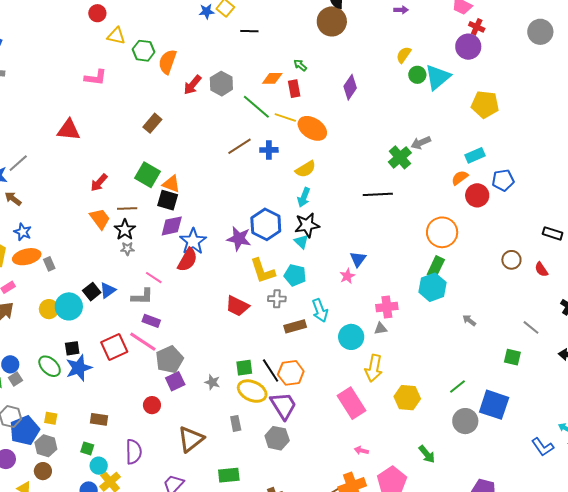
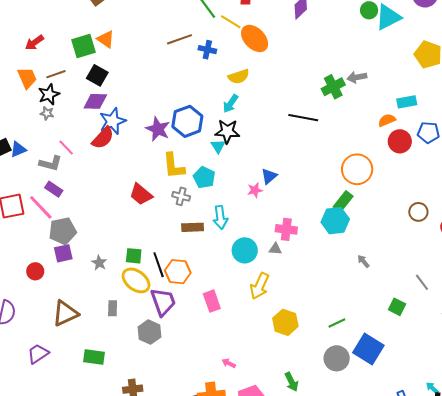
green square: (147, 175) -> (83, 46), turned 30
orange triangle: (171, 184) -> (106, 39), moved
brown line: (127, 208) -> (56, 74), turned -30
pink rectangle: (351, 403) -> (212, 301), moved, size x0.7

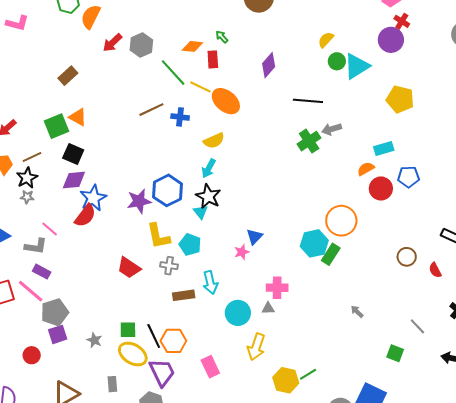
black line: (303, 118) -> (308, 101), moved
purple star: (158, 129) -> (139, 201), turned -30
black star: (227, 131) -> (208, 196), turned 30
cyan hexagon: (335, 221) -> (314, 243), moved
green line: (337, 323) -> (308, 374), moved

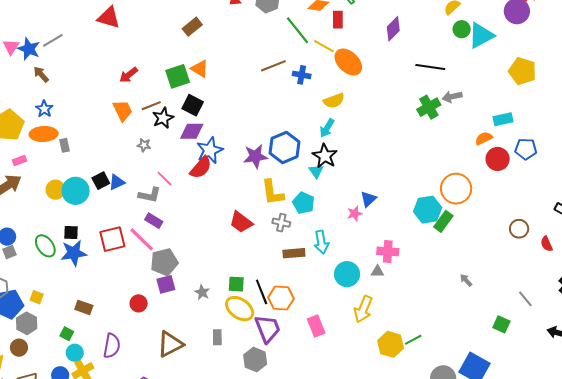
black star: (27, 178) -> (163, 118), moved

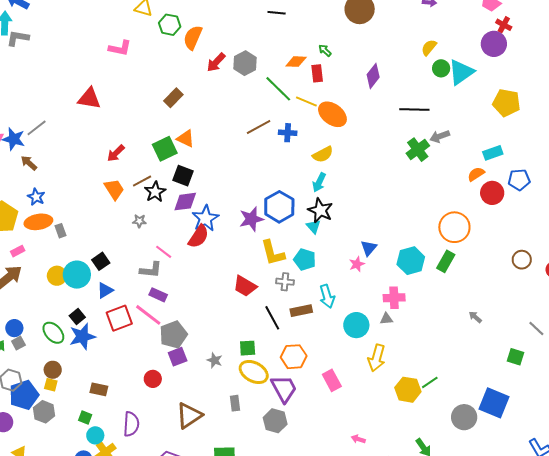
blue triangle: (117, 182) -> (105, 290), moved
cyan hexagon: (428, 210) -> (411, 261), moved
black square: (71, 233) -> (77, 317), turned -35
black line: (262, 292) -> (272, 318), moved
brown circle: (19, 348) -> (53, 370), moved

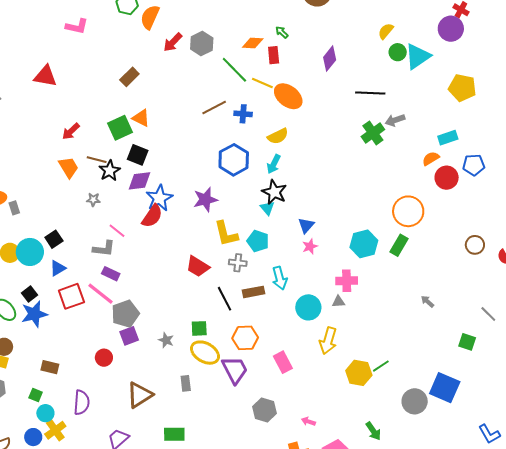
brown line: (142, 181) -> (97, 160), turned 42
blue hexagon: (279, 207) -> (234, 160), moved
blue triangle: (369, 248) -> (306, 225), moved
gray hexagon: (275, 421) -> (264, 410), moved

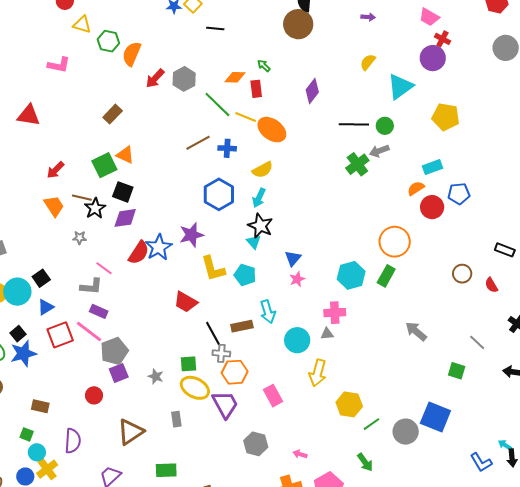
green circle: (398, 52) -> (385, 126), moved
blue star: (159, 198) -> (159, 247), moved
gray cross: (238, 263) -> (221, 353), moved
gray arrow: (427, 301) -> (416, 331), size x1.6
green line: (381, 366) -> (371, 424), moved

